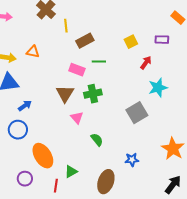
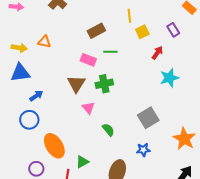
yellow line: (66, 26) -> (129, 16), moved
purple rectangle: (162, 40) -> (173, 30), turned 56
gray square: (137, 113) -> (148, 118), moved

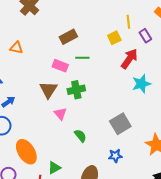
yellow line: (129, 16) -> (128, 22), moved
red arrow: (157, 53) -> (129, 59), size x1.5

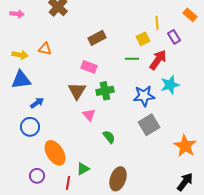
green line: (82, 58) -> (132, 59), moved
blue star: (115, 156) -> (144, 96), moved, size x1.5

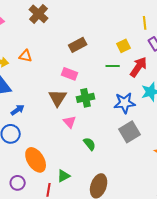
yellow line: (157, 23) -> (145, 23), moved

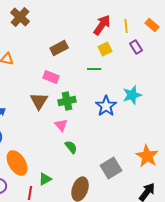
red arrow: (139, 67) -> (102, 25), moved
blue star: (125, 103) -> (106, 106), turned -30
pink triangle: (70, 122) -> (61, 125), moved
gray square: (130, 132) -> (111, 168), moved

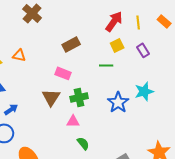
purple rectangle: (136, 47) -> (143, 50), moved
pink triangle: (61, 125) -> (73, 121), turned -48

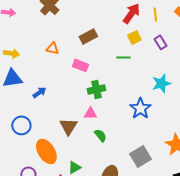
orange triangle: (19, 55) -> (52, 48), moved
brown triangle: (51, 97) -> (68, 126), moved
blue star: (118, 102) -> (140, 108), moved
blue arrow: (11, 109) -> (39, 92), moved

